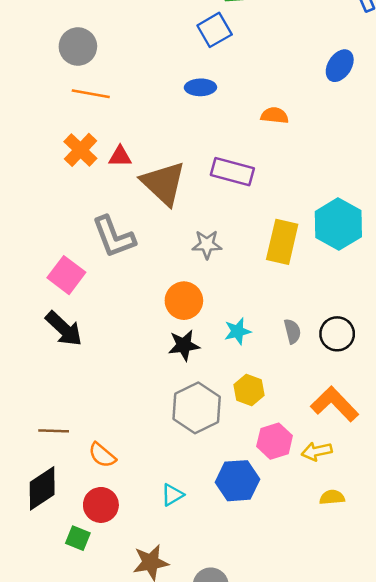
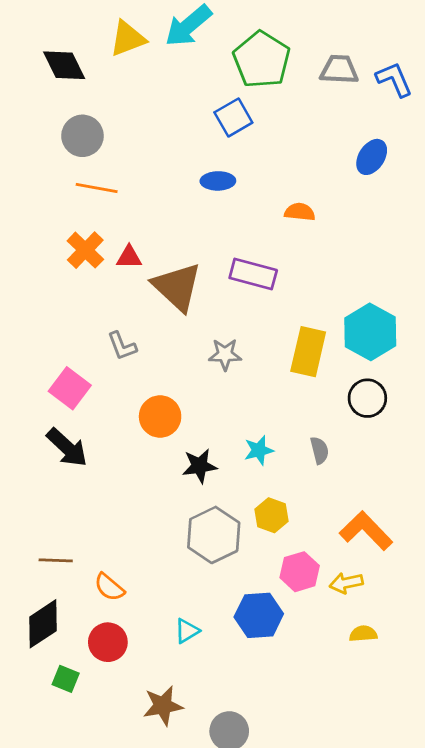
gray L-shape: (114, 237) -> (122, 346), size x0.6
orange circle: (184, 301) -> (160, 416), moved
black circle: (337, 334) -> (367, 398), moved
green square: (78, 538) -> (66, 679), moved

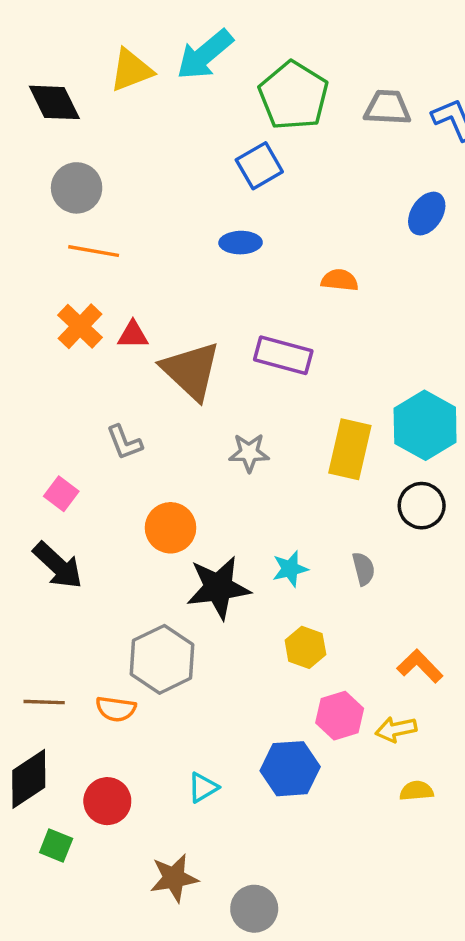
pink square: (70, 388) -> (61, 494), size x0.7
black star: (200, 466) -> (218, 588), size x1.5
orange L-shape: (366, 531) -> (420, 666), size x0.7
gray hexagon: (214, 535) -> (162, 659), moved
orange semicircle: (109, 587) -> (116, 709), moved, turned -32

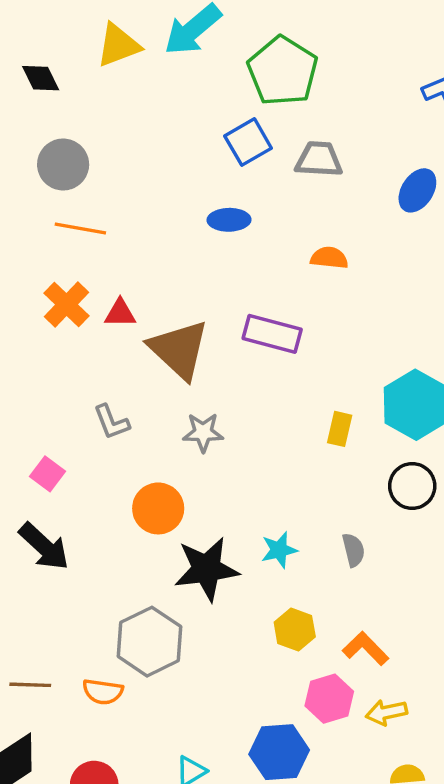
black diamond: (54, 102) -> (41, 78), size x0.7
gray trapezoid: (387, 108) -> (319, 159), moved
yellow rectangle: (350, 449) -> (340, 429), size x0.6
gray star: (249, 453) -> (203, 432), moved
orange L-shape: (420, 666) -> (366, 648), moved

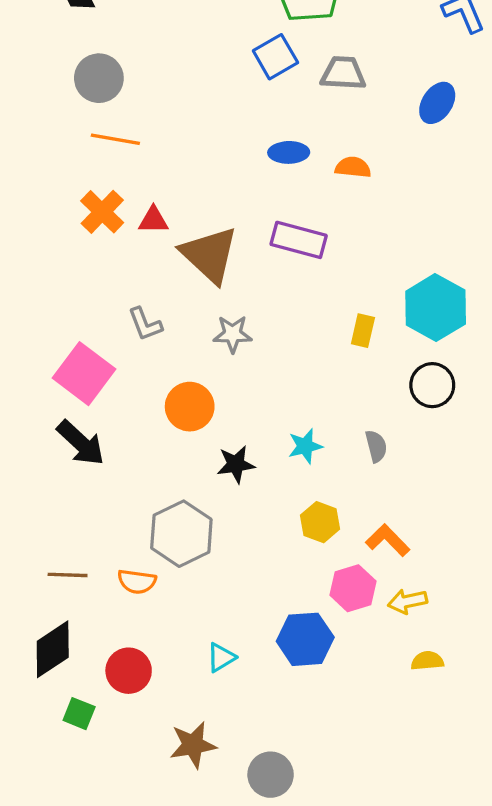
blue ellipse: (229, 220) -> (289, 152), moved
pink square: (48, 474) -> (84, 374), size x1.8
black star: (207, 569) -> (236, 464), size x0.6

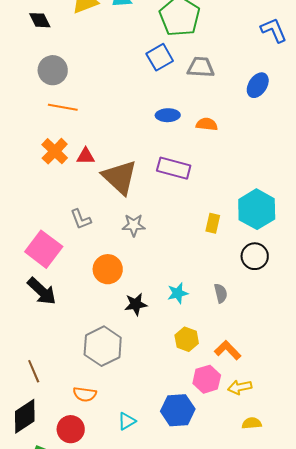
brown line: (68, 575) -> (34, 371), turned 65
orange semicircle: (137, 582) -> (85, 394), moved

